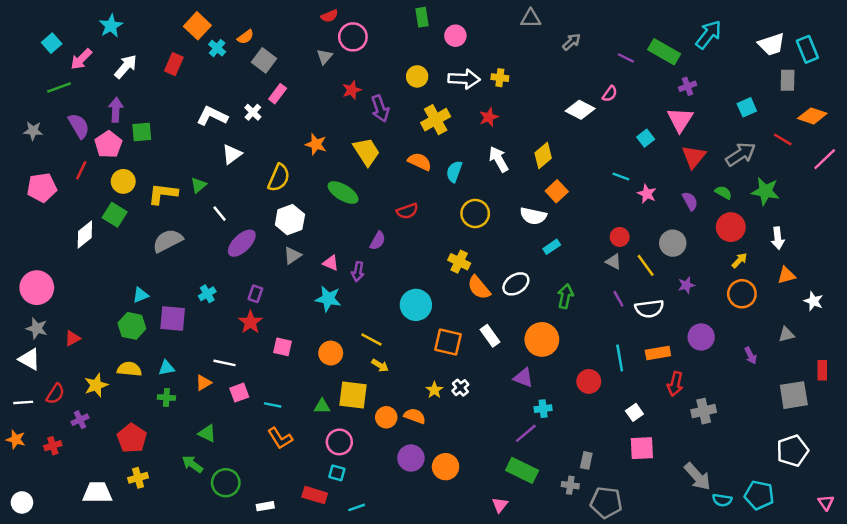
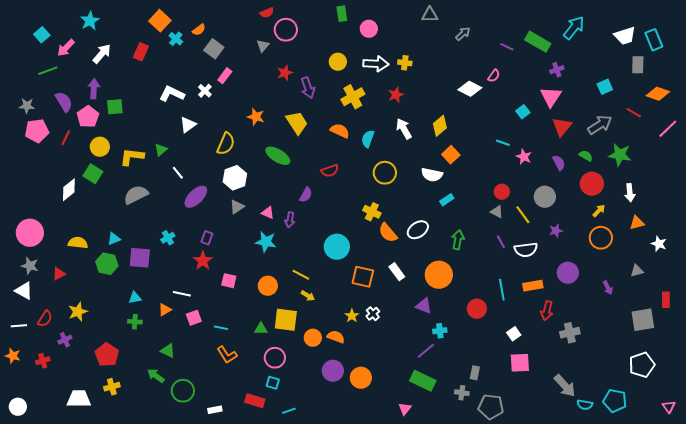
pink pentagon: (42, 188) -> (37, 131), moved
yellow semicircle: (129, 369) -> (78, 243), moved

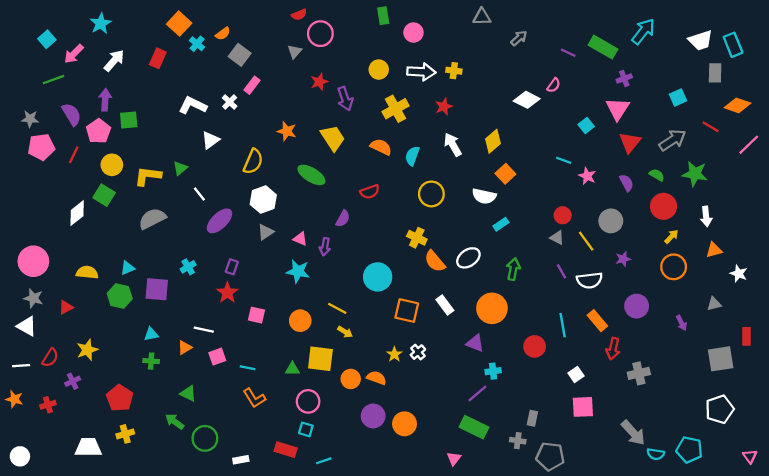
orange rectangle: (533, 286) -> (597, 321), turned 60

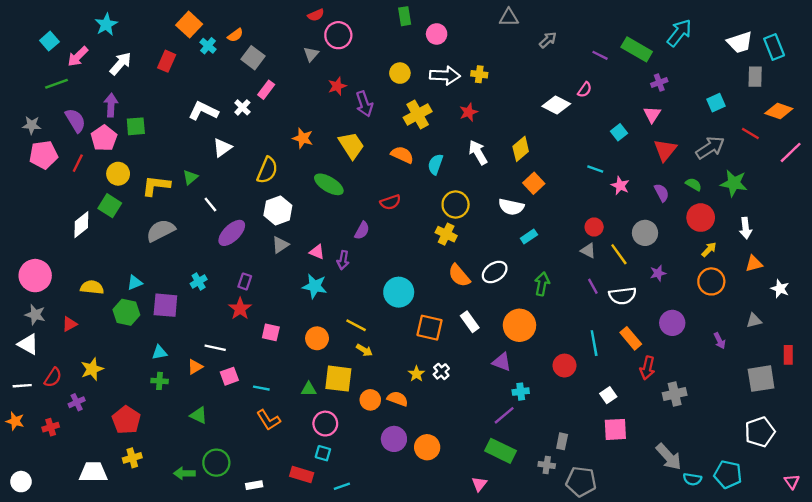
pink triangle: (618, 109) -> (652, 115), size x0.7
yellow cross: (417, 238) -> (446, 234), moved
green arrow: (175, 422) -> (184, 473), moved, turned -36

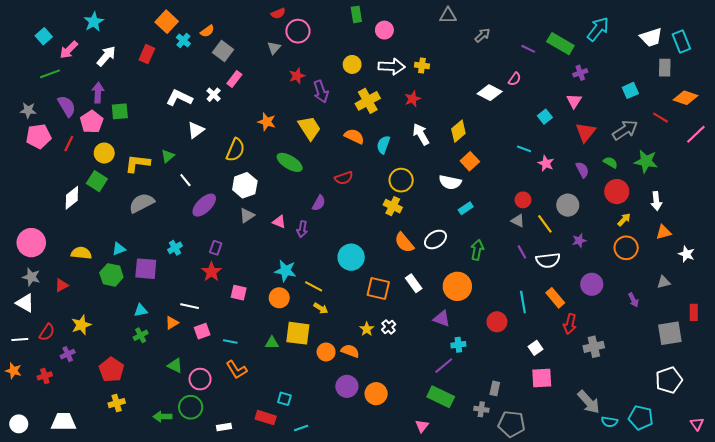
cyan star: (315, 286) -> (285, 271), moved
green cross: (160, 381) -> (141, 335), turned -32
pink circle: (325, 424) -> (200, 379), moved
white trapezoid: (93, 472) -> (64, 422), moved

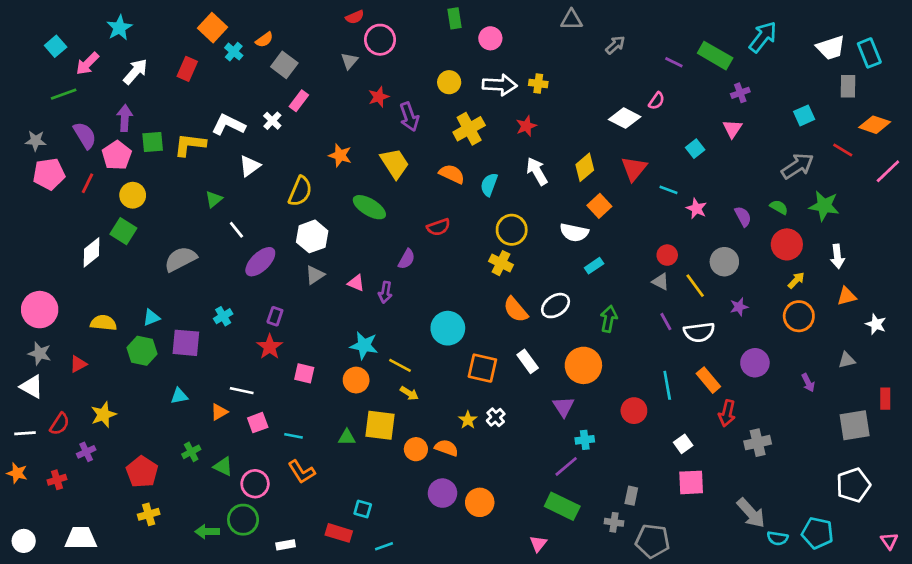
red triangle: (585, 132) -> (634, 169), moved
yellow L-shape: (138, 163) -> (190, 145), moved
purple triangle: (442, 319) -> (563, 407), turned 36
green cross: (141, 335) -> (191, 452), moved

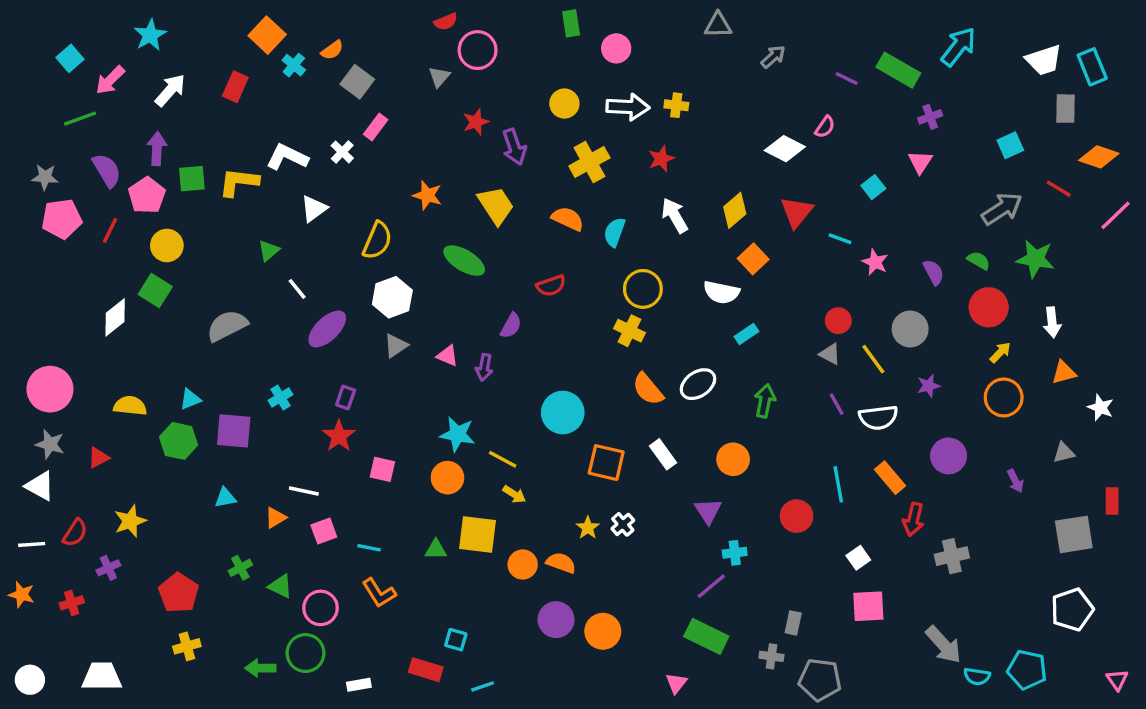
orange circle: (583, 365) -> (733, 459), size x0.7

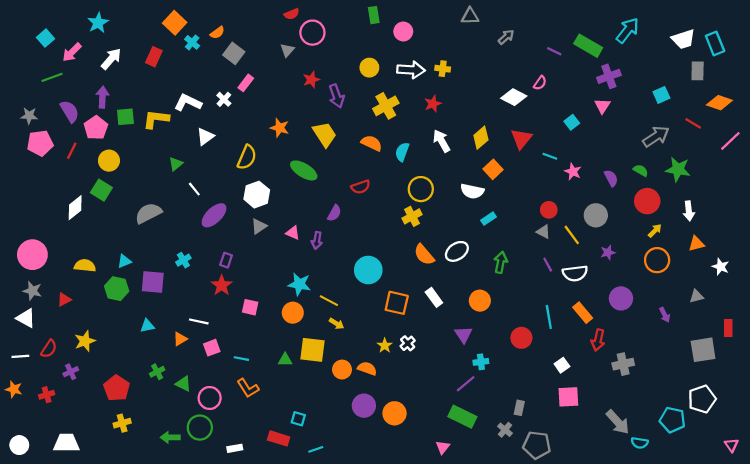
purple cross: (930, 117) -> (609, 76), size x1.5
yellow cross: (630, 331) -> (412, 216), turned 36
gray cross: (771, 656) -> (505, 430), turned 32
cyan pentagon: (1027, 670) -> (672, 420), moved

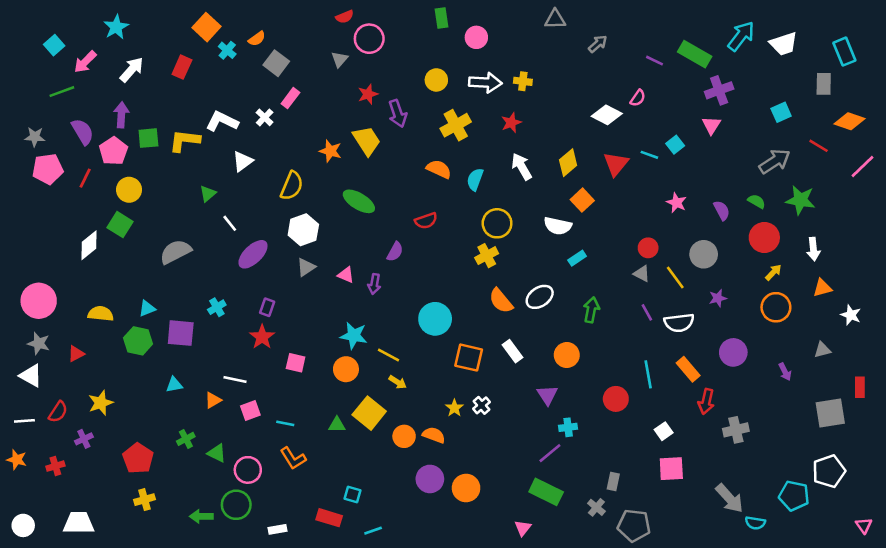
white trapezoid: (683, 39) -> (784, 44), moved
yellow trapezoid: (325, 134) -> (367, 141), moved
cyan line: (550, 156) -> (649, 155), moved
yellow square: (312, 350) -> (369, 413), turned 32

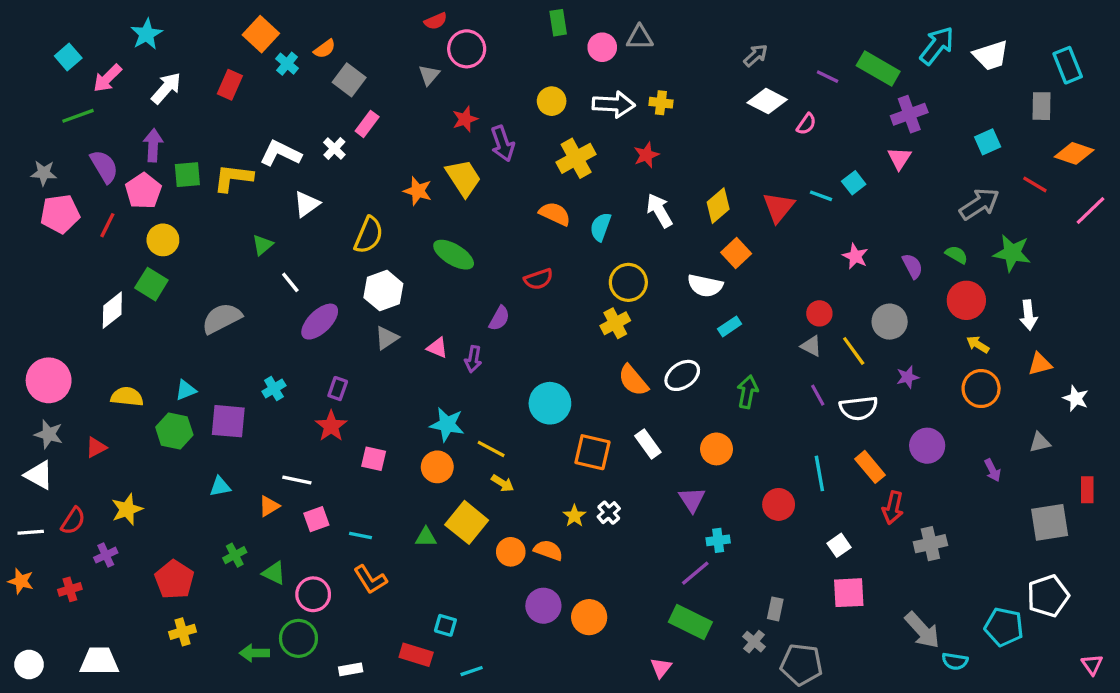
gray triangle: (555, 19) -> (640, 37), moved
white diamond: (607, 115) -> (767, 101), moved
yellow arrow: (773, 272) -> (978, 344), turned -102

